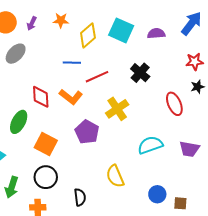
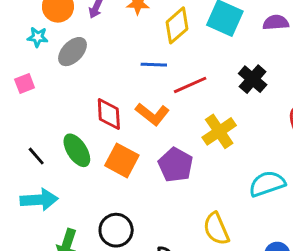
green ellipse: (19, 122) -> (77, 150), turned -60
orange square: (46, 144) -> (122, 160), moved

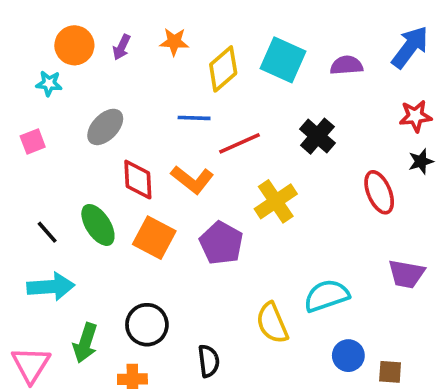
gray ellipse: (72, 52) -> (105, 127), moved
cyan semicircle: (267, 184) -> (327, 296), moved

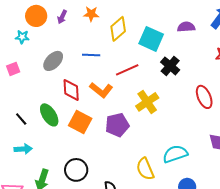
cyan square: (283, 60) -> (151, 39), moved
blue line: (194, 118) -> (91, 55), moved
purple pentagon: (221, 243) -> (117, 125), turned 30
cyan arrow: (51, 287) -> (23, 149), size x0.7

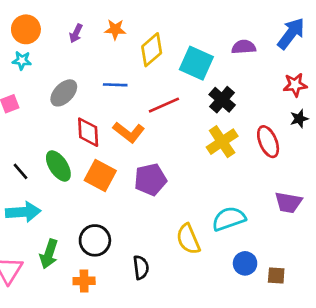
orange circle: (36, 16) -> (26, 29), moved
yellow cross: (147, 102) -> (222, 142), moved
cyan arrow: (23, 149) -> (23, 212), size x1.4

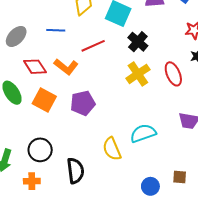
red diamond: (88, 132) -> (35, 67), turned -30
blue circle: (245, 263) -> (150, 186), moved
black semicircle: (141, 267) -> (75, 171), size x1.4

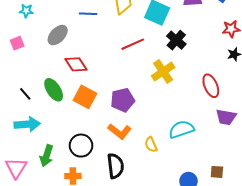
blue line: (56, 30) -> (88, 14), moved
orange L-shape: (66, 67) -> (120, 131), moved
yellow cross: (138, 74) -> (163, 72), moved
red ellipse: (173, 74) -> (211, 86), moved
yellow semicircle: (112, 149) -> (151, 145), size x0.7

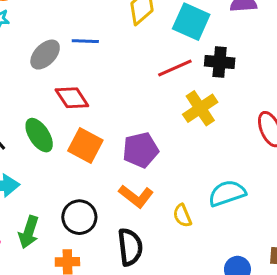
blue line: (88, 14) -> (85, 41), moved
black cross: (176, 40) -> (220, 62), turned -36
red line: (133, 44) -> (175, 68), moved

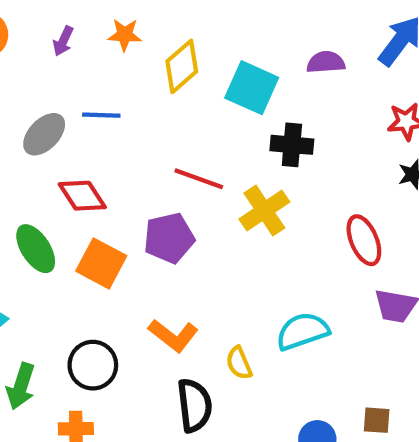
red line: (175, 68) -> (199, 179), moved, turned 44
purple pentagon: (141, 150) -> (169, 238), moved
black semicircle: (130, 247) -> (194, 405), moved

